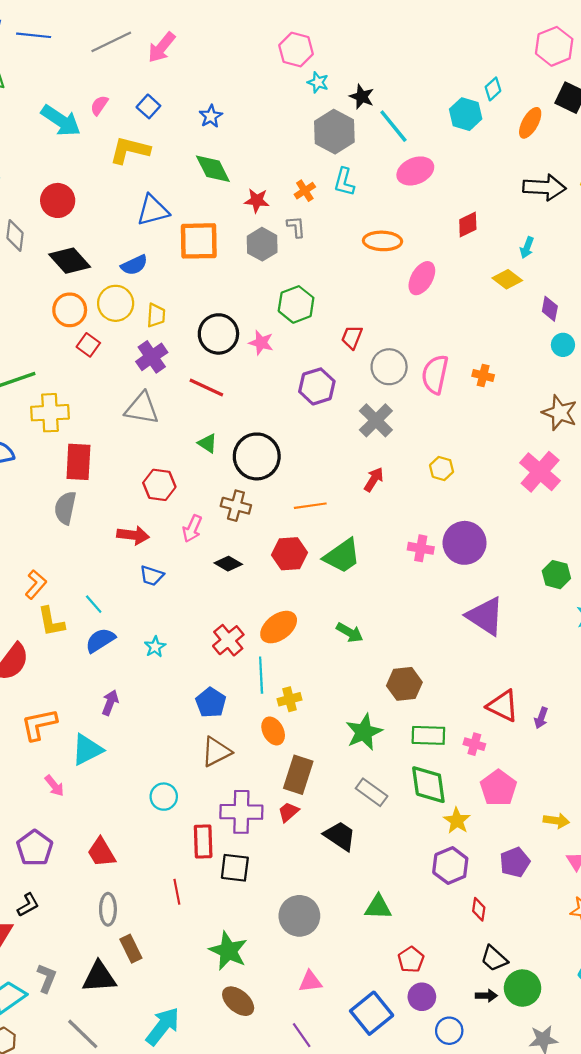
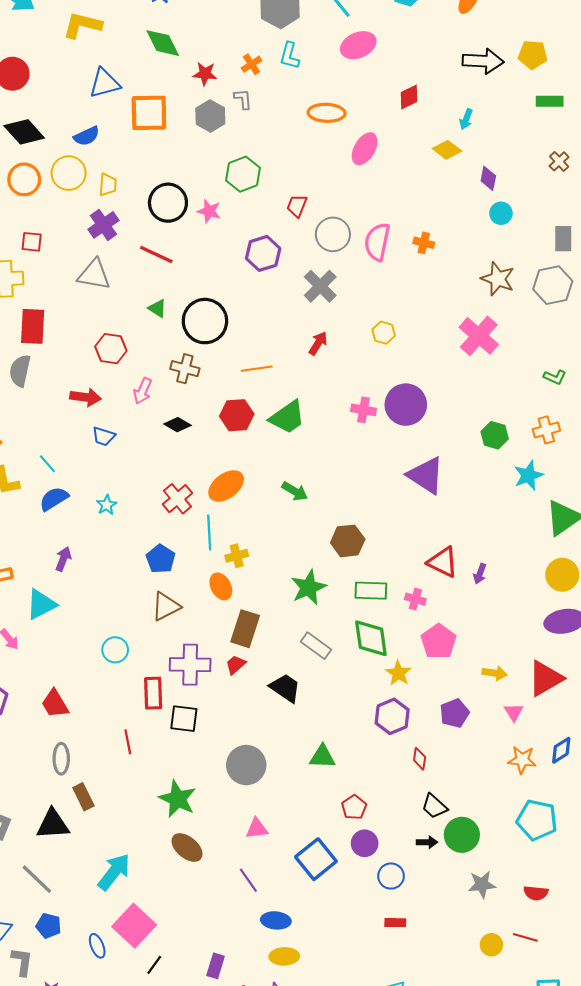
red square: (88, 345) -> (32, 242), moved, turned -30

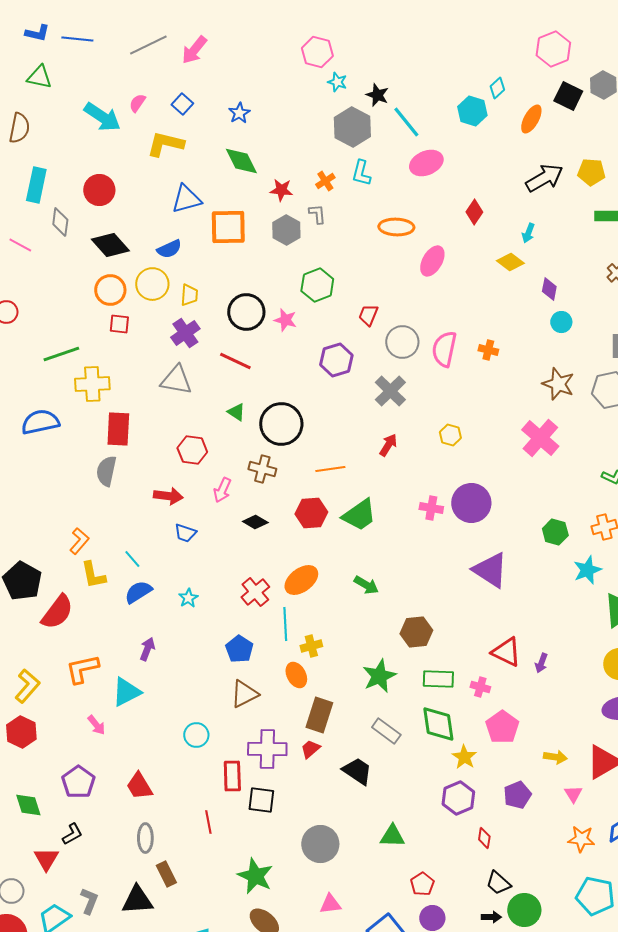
black arrow: (483, 61) -> (544, 178), turned -33
red diamond: (409, 97) -> (474, 212), turned -30
red square: (32, 242) -> (119, 324), moved

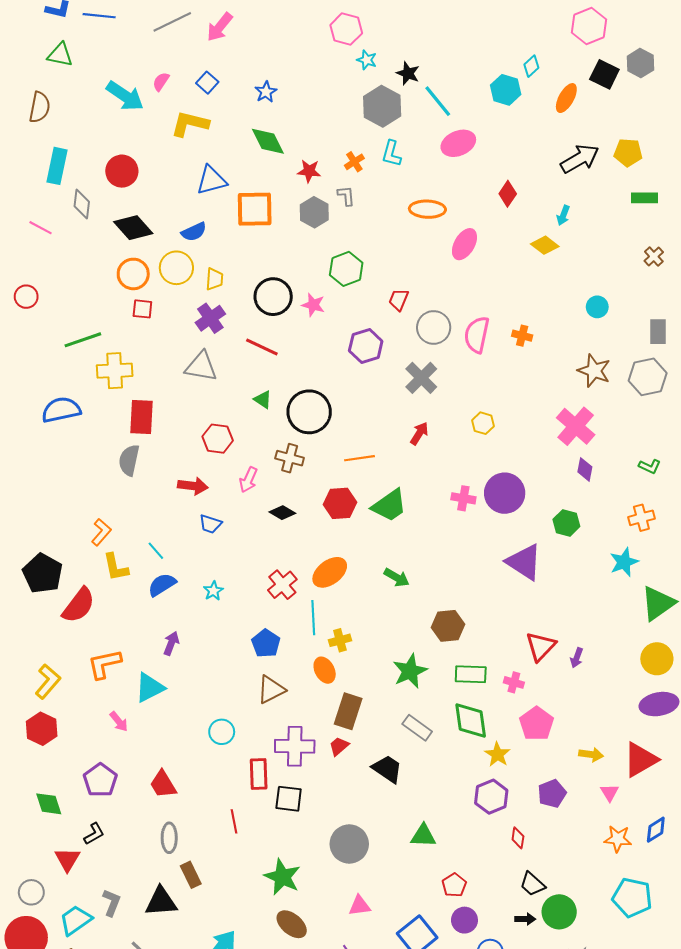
purple diamond: (549, 289) -> (585, 469), moved
green hexagon: (555, 532) -> (566, 523), moved
red triangle: (506, 652) -> (541, 646), turned 48

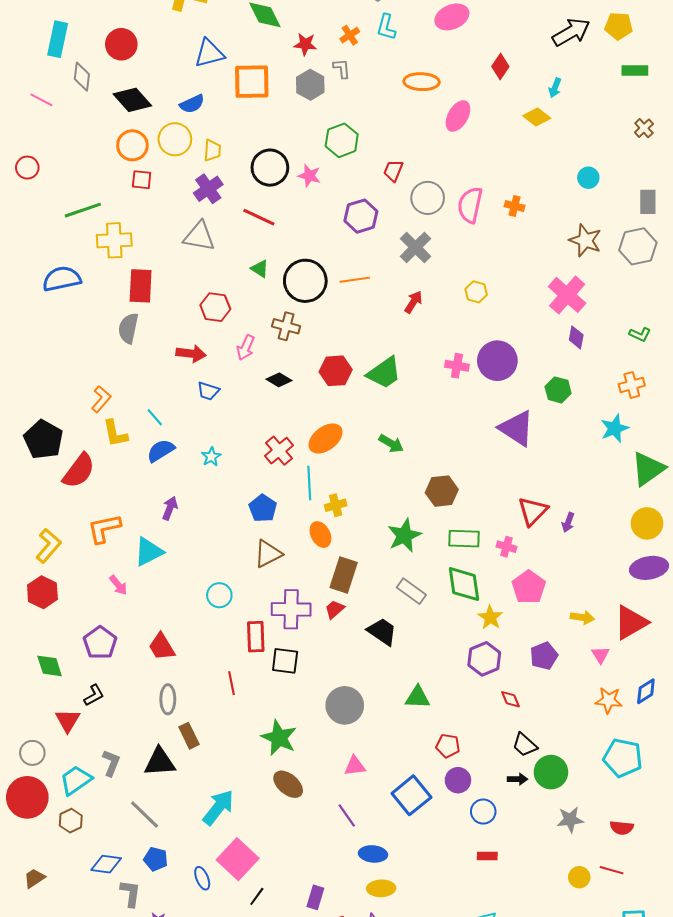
orange line: (360, 458) -> (355, 280), moved
red diamond: (518, 838) -> (511, 699), turned -30
red pentagon: (454, 885) -> (448, 746), turned -30

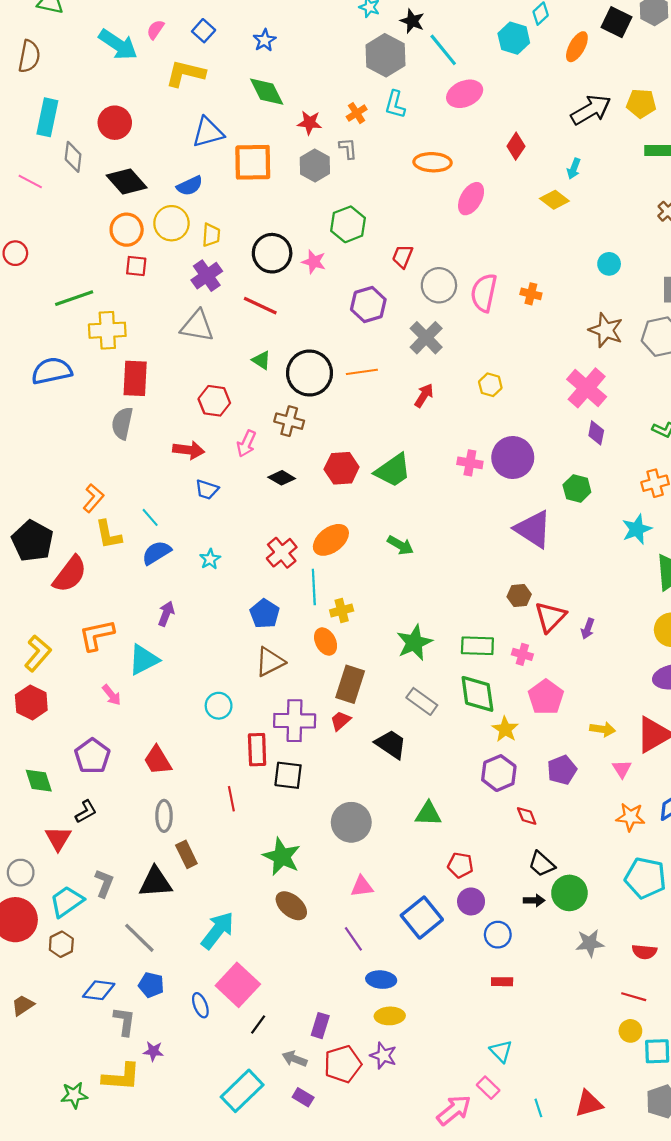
brown hexagon: (442, 491) -> (519, 596), moved, size x0.7
yellow circle: (579, 877) -> (630, 1031), moved

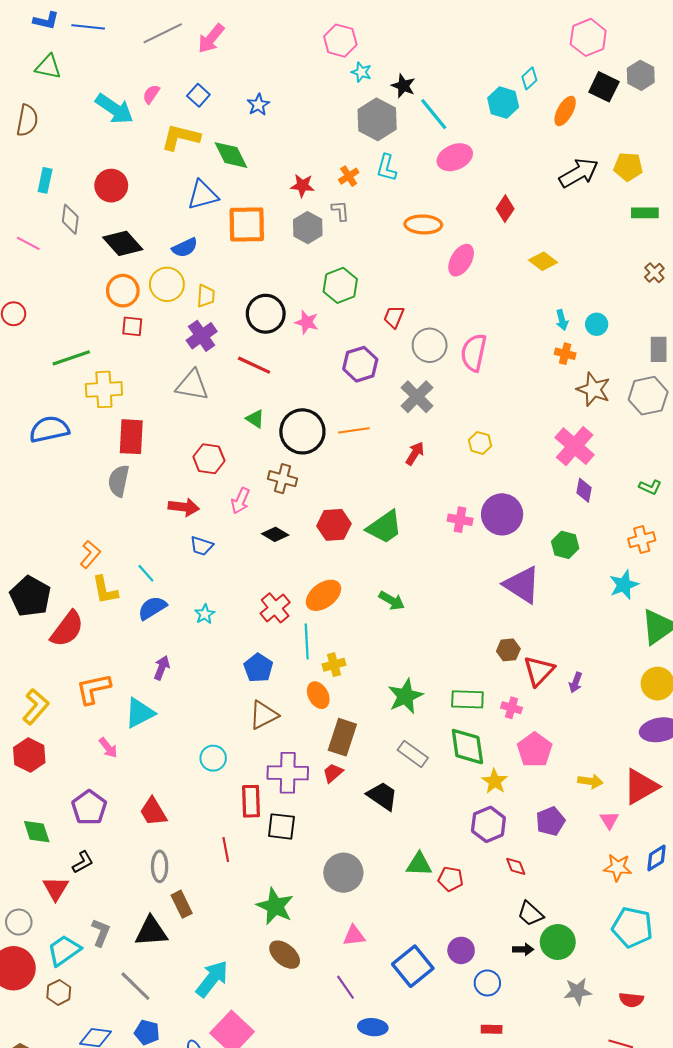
green diamond: (267, 92) -> (231, 155), moved
cyan rectangle: (47, 117) -> (45, 180), size x0.7
cyan arrow: (574, 169) -> (562, 320), moved, turned -36
orange cross: (531, 294) -> (565, 354), moved
red pentagon: (460, 865) -> (451, 879), moved

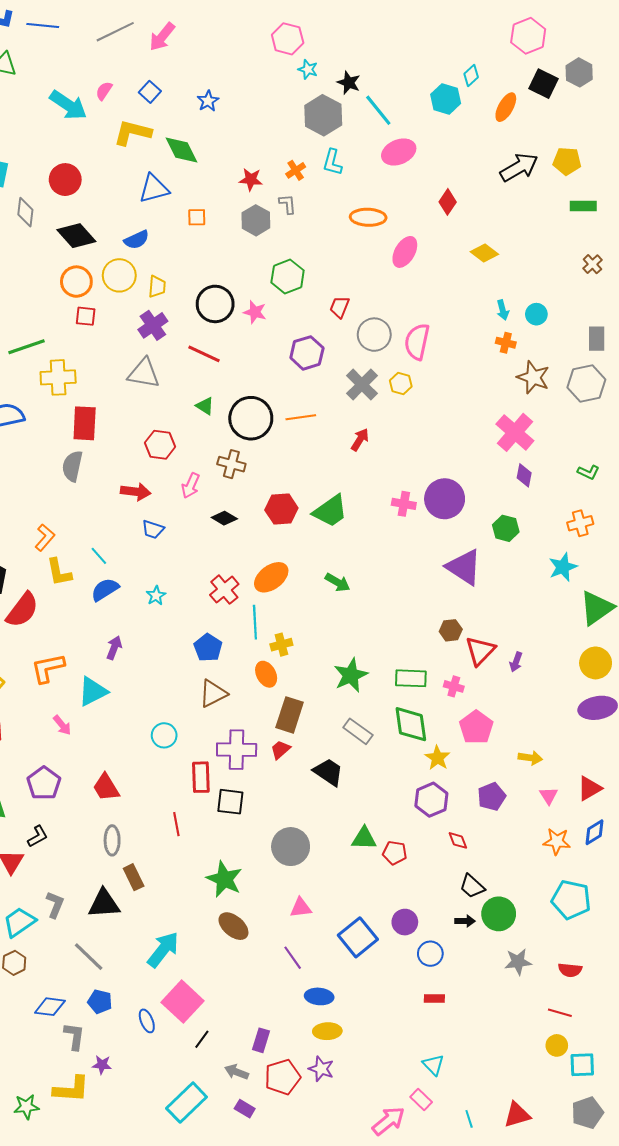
orange square: (247, 224) -> (197, 217), size x0.5
yellow hexagon: (480, 443) -> (401, 384), moved
red triangle: (641, 787) -> (589, 788), moved, size x0.7

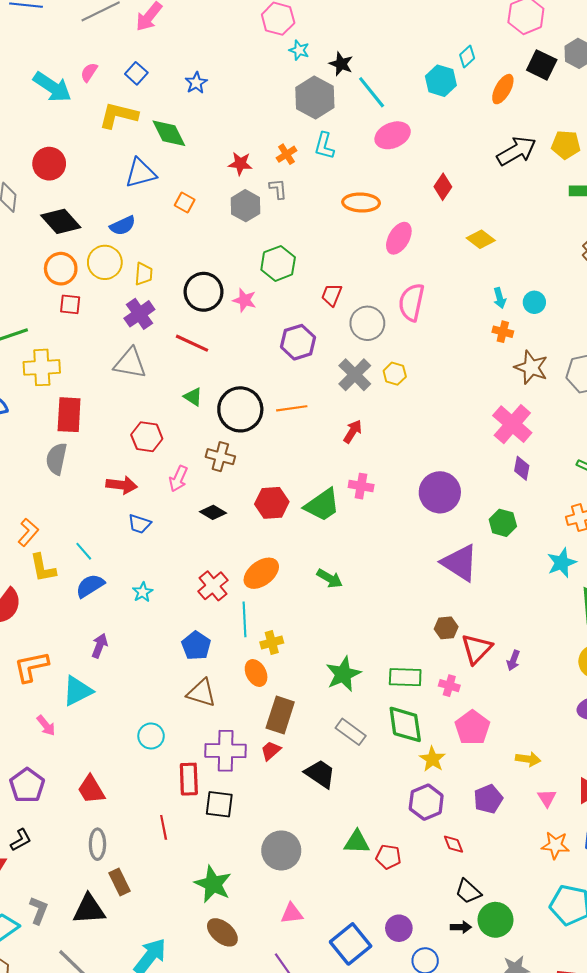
orange square: (197, 217) -> (185, 203), turned 30
pink semicircle: (417, 342) -> (411, 302), moved
pink cross: (404, 504) -> (361, 486), moved
brown triangle: (213, 694) -> (201, 693), turned 44

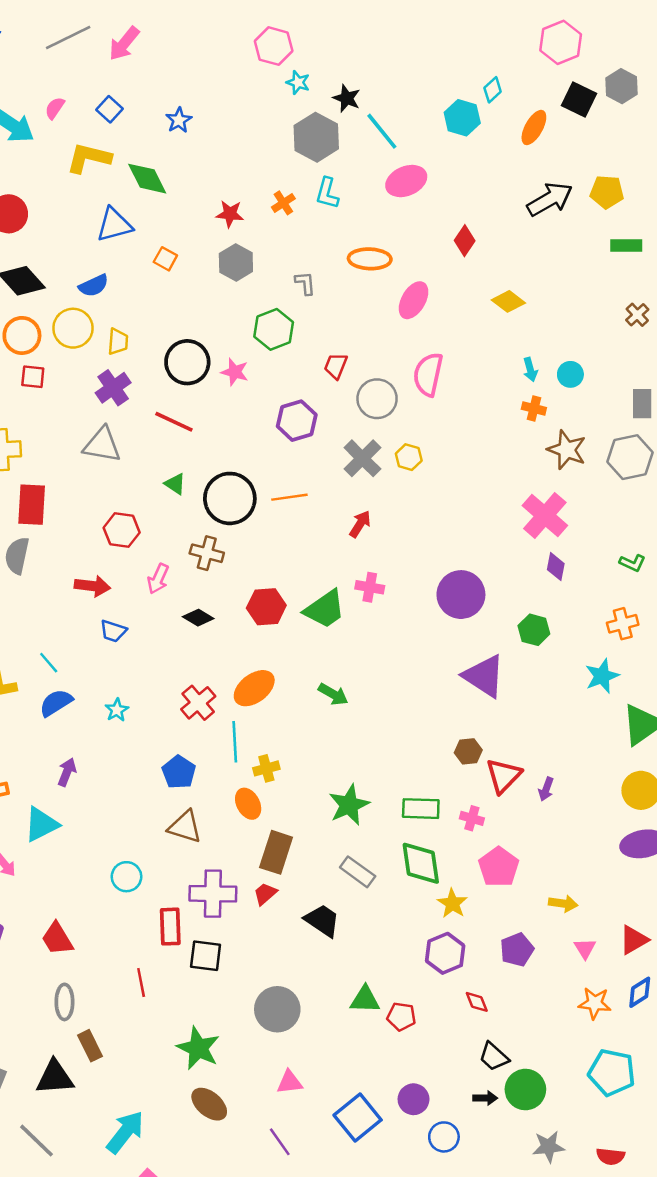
gray L-shape: (278, 189) -> (305, 283), moved

